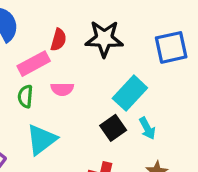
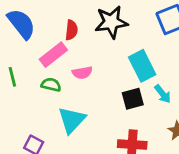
cyan rectangle: (130, 93) -> (142, 66), turned -60
green semicircle: (25, 96) -> (51, 85), turned 108
black square: (113, 128) -> (133, 99), turned 30

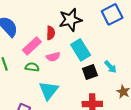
red semicircle: (71, 30) -> (51, 33), moved
cyan rectangle: (142, 66) -> (81, 50), moved

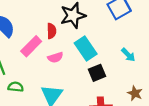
green semicircle: (32, 67) -> (16, 87), moved
cyan arrow: (111, 67) -> (128, 55), moved

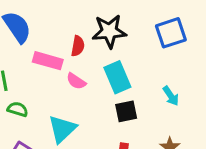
pink rectangle: (31, 46) -> (48, 61), turned 50
pink semicircle: (55, 57) -> (76, 81), turned 40

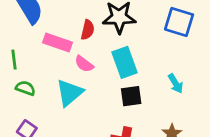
blue square: (171, 33) -> (179, 22), turned 32
cyan triangle: (62, 129) -> (70, 93), moved

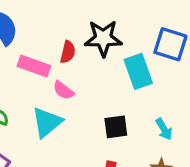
cyan rectangle: (125, 62) -> (138, 71), moved
cyan arrow: (176, 83) -> (164, 129), moved

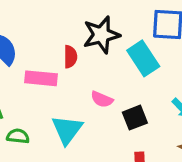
pink semicircle: (63, 90) -> (102, 99), moved

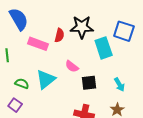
green semicircle: (18, 136) -> (22, 84), moved

